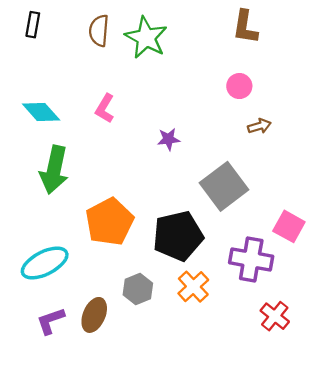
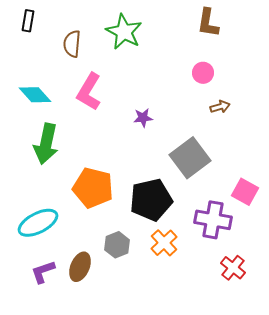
brown semicircle: (99, 31) -> (72, 44), moved
pink L-shape: (105, 108) -> (89, 92), size x1.5
orange pentagon: (110, 222) -> (93, 188), turned -30

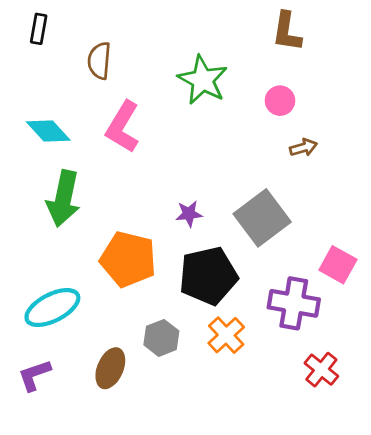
green star: (124, 32) -> (203, 80), moved
purple star: (143, 118) -> (189, 214), moved
purple L-shape: (43, 272) -> (34, 375), moved

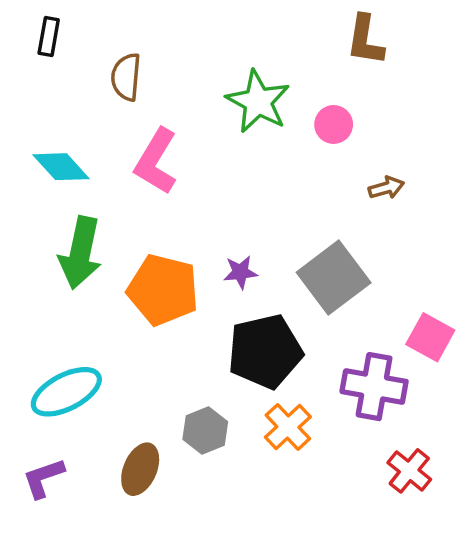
pink circle: (280, 101) -> (334, 124), moved
orange pentagon: (128, 259) -> (163, 290), moved

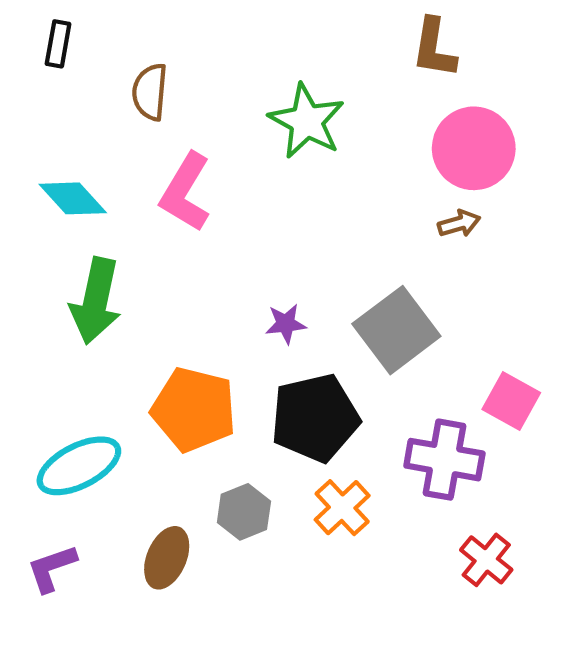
pink circle: (334, 124) -> (474, 148), moved, size x1.8
orange pentagon: (163, 290) -> (194, 409), moved

